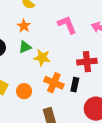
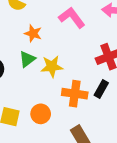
orange star: (24, 26) -> (33, 33), moved
black rectangle: (75, 85) -> (101, 89), turned 32

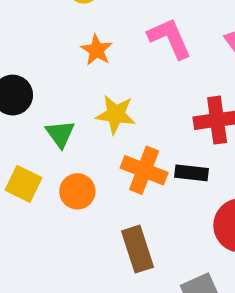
green triangle: (27, 59) -> (60, 134), moved, turned -42
black rectangle: (101, 89) -> (191, 173), turned 54

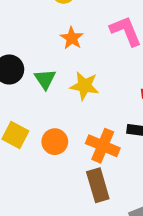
green triangle: (60, 134) -> (45, 79), moved
orange cross: (144, 170) -> (103, 146), moved

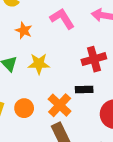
orange cross: (103, 146) -> (60, 105), turned 30

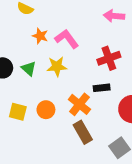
pink L-shape: (62, 19) -> (67, 39), moved

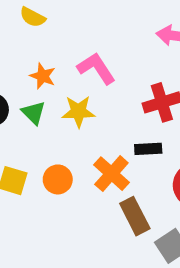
orange star: (40, 36) -> (43, 76), moved
brown rectangle: (83, 132) -> (135, 216), moved

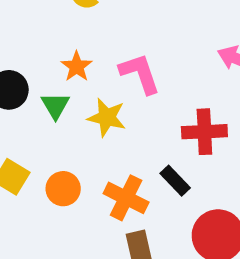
black rectangle: (148, 149) -> (175, 181), turned 35
orange cross: (111, 174) -> (126, 198), turned -30

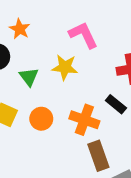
orange star: (77, 66) -> (20, 29), moved
green triangle: (55, 106) -> (29, 77), moved

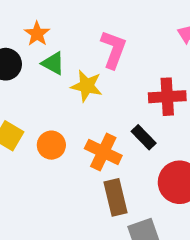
pink L-shape: (83, 35) -> (113, 49), turned 40
green triangle: (29, 77) -> (53, 63), moved, turned -30

